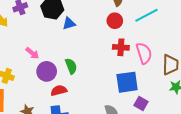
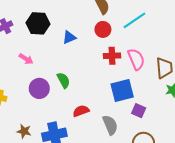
blue triangle: (69, 23) -> (69, 37), moved
pink arrow: (32, 53) -> (26, 59), moved
red semicircle: (59, 90) -> (81, 111), moved

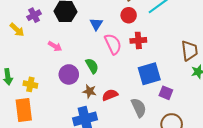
blue triangle: (69, 37) -> (96, 24), turned -32
pink semicircle: (136, 59) -> (113, 44), moved
brown star: (24, 131) -> (90, 91), moved

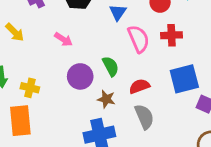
yellow arrow: (17, 30) -> (15, 32), moved
red semicircle: (110, 95) -> (139, 86), moved
gray semicircle: (139, 108) -> (144, 117), moved

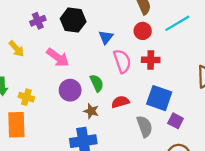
pink arrow: (63, 39) -> (58, 57), size x1.5
blue square: (184, 79) -> (159, 98), turned 30
gray semicircle: (144, 117) -> (145, 126), moved

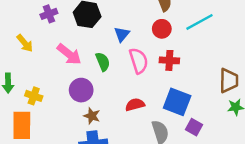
green semicircle: (97, 83) -> (103, 62), moved
brown star: (91, 111) -> (92, 116), moved

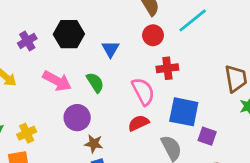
pink semicircle: (139, 61) -> (143, 92), moved
yellow cross: (34, 96) -> (27, 133), turned -35

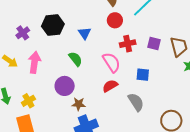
pink arrow: (57, 81) -> (34, 62), moved, turned -105
blue square: (184, 112) -> (143, 75), size x0.6
purple square: (207, 136) -> (154, 43), moved

